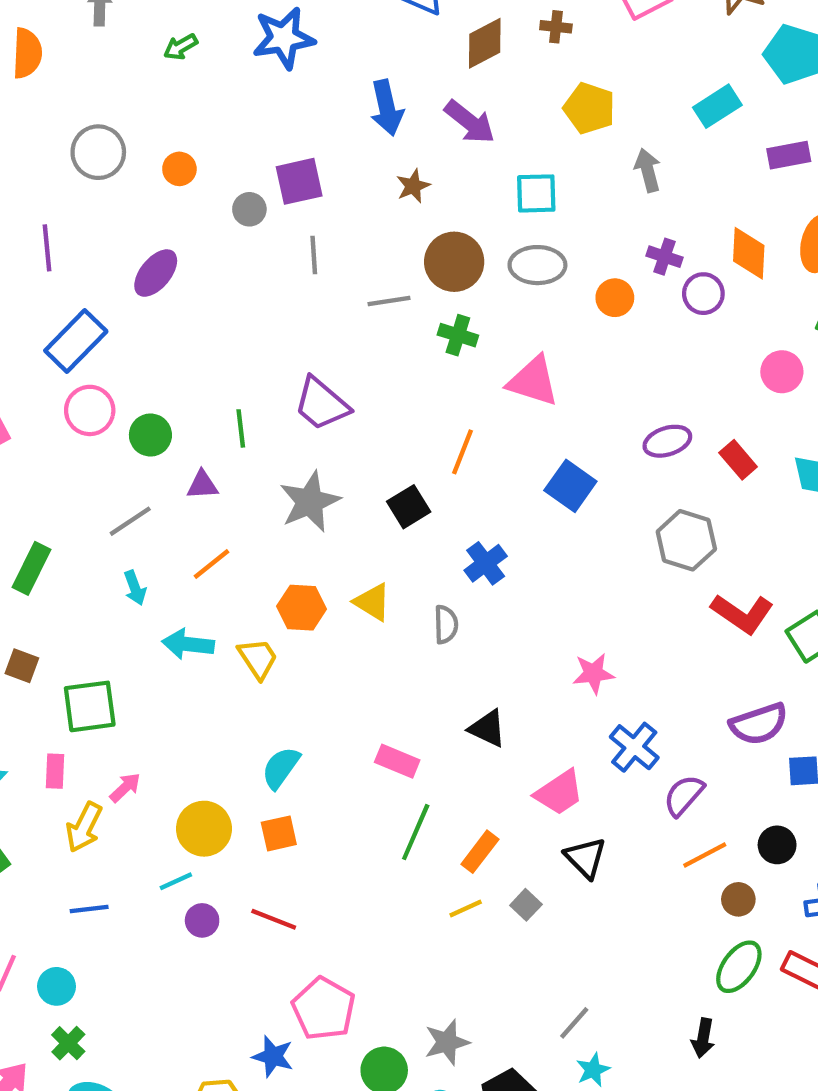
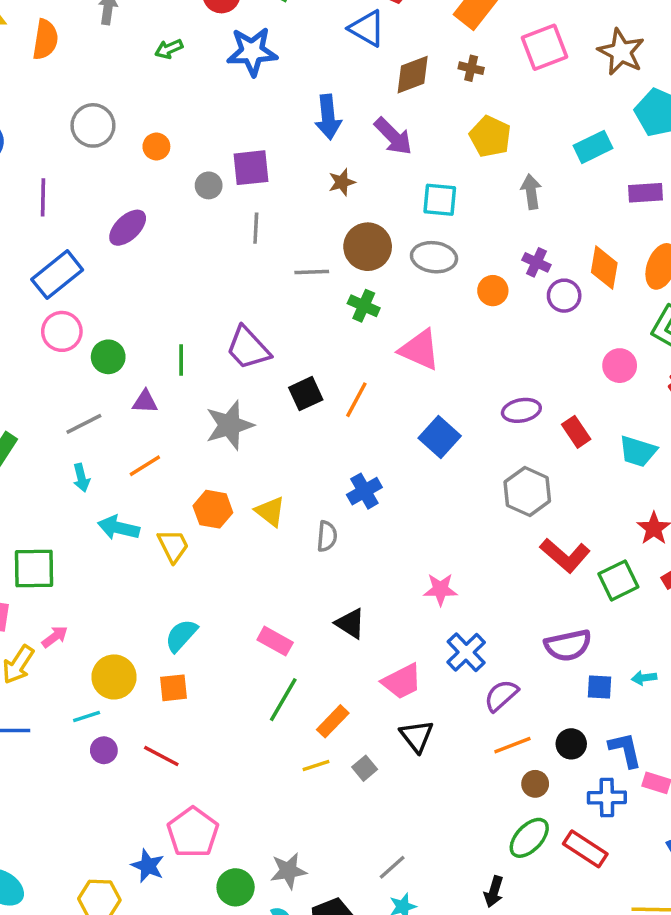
black square: (409, 507) -> (306, 394), moved

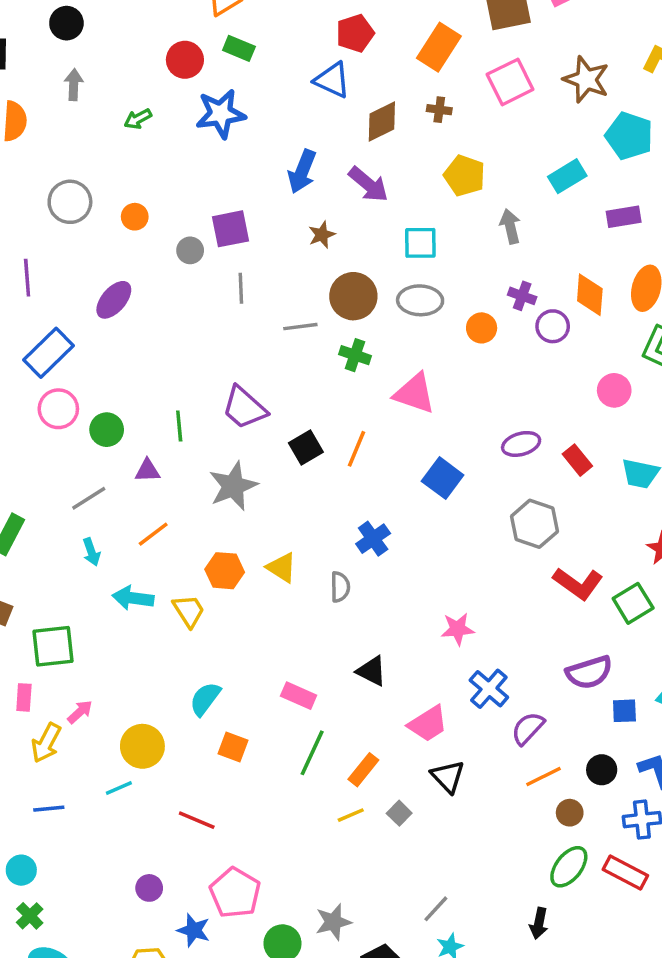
blue arrow: (328, 117) -> (302, 171), turned 33
orange square: (173, 688) -> (233, 747), moved, turned 32
purple circle: (104, 750) -> (149, 888), moved

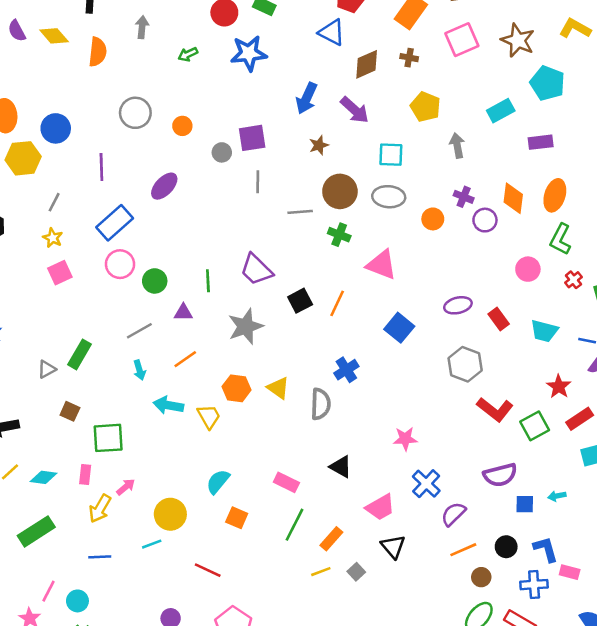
gray semicircle: (340, 587) -> (321, 404), size x1.4

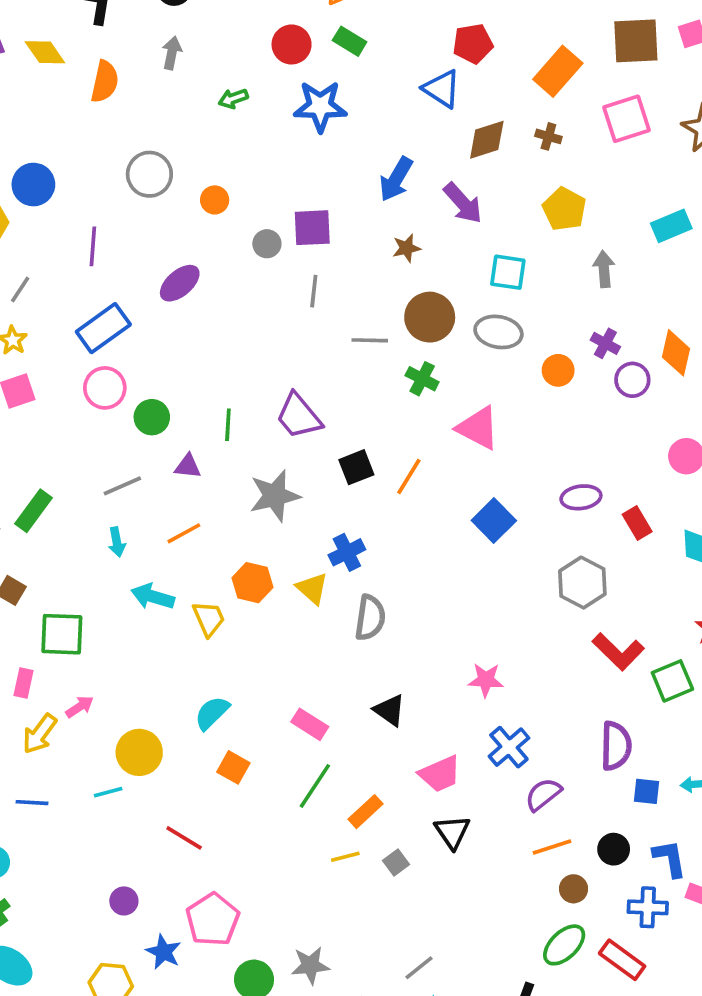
blue cross: (346, 370) -> (347, 552), moved
purple semicircle: (500, 475) -> (616, 746), turned -80

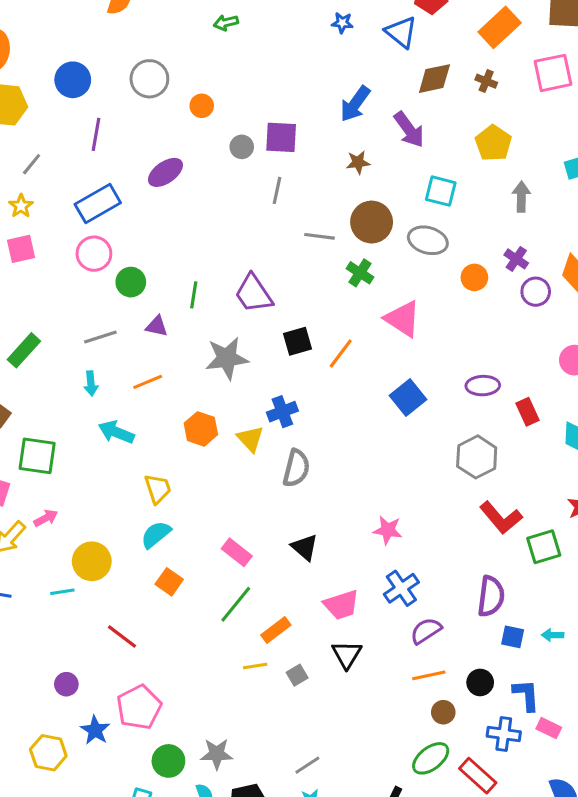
blue star: (320, 106) -> (342, 23), moved, size x0.5
blue circle: (33, 185) -> (73, 80), moved
yellow trapezoid: (209, 619) -> (158, 489), moved

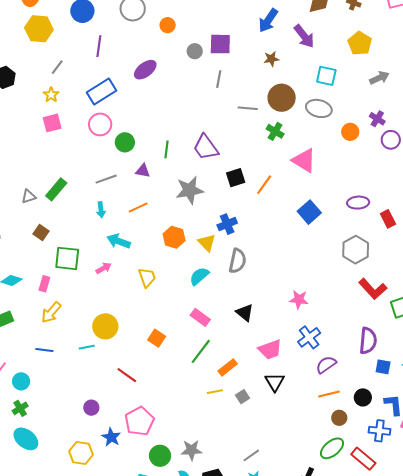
gray arrow: (521, 197) -> (379, 78), turned 66
pink arrow: (46, 518) -> (104, 268), moved
cyan semicircle: (156, 534) -> (199, 276), moved

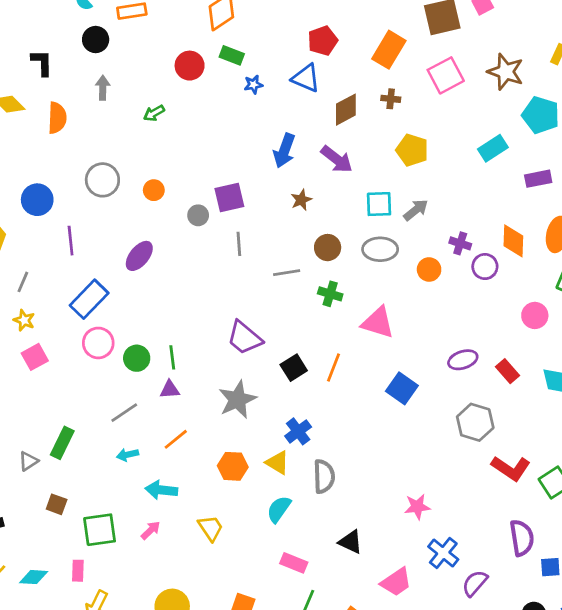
gray arrow: (379, 78) -> (416, 210), moved
brown circle: (282, 98) -> (328, 248), size x0.7
green line: (166, 149) -> (172, 357), moved
cyan arrow: (101, 210) -> (128, 455), turned 98

